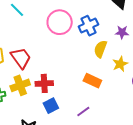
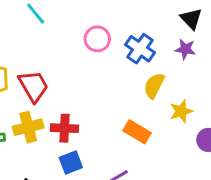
pink circle: (60, 22) -> (97, 39), size x0.7
blue cross: (88, 26) -> (140, 49), turned -36
purple star: (122, 32) -> (185, 49), moved

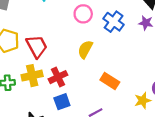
yellow semicircle: (154, 86) -> (85, 49), moved
yellow star: (181, 111) -> (143, 101), moved
red cross: (64, 128) -> (58, 77), turned -30

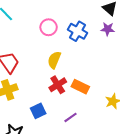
red cross: (58, 77) -> (58, 85), moved

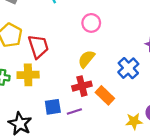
blue cross: (77, 31) -> (128, 68), moved
purple line: (70, 117) -> (74, 112), moved

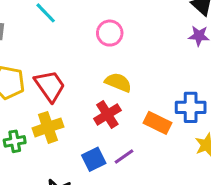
yellow semicircle: (86, 59) -> (118, 82), turned 90
blue cross: (128, 68) -> (191, 107), moved, turned -30
red cross: (82, 86) -> (107, 115), moved

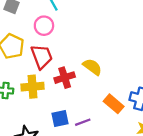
pink circle: (110, 33) -> (44, 26), moved
red cross: (107, 115) -> (65, 78), moved

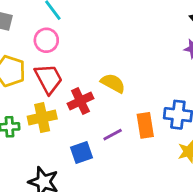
orange rectangle: (114, 104) -> (145, 125), turned 48
purple line: (83, 122) -> (113, 135), moved

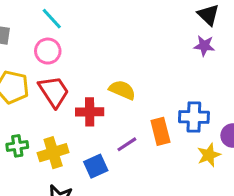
red cross: (80, 101) -> (90, 112), turned 30
yellow cross: (42, 118) -> (53, 153), moved

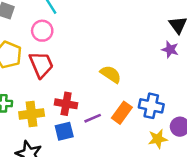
yellow semicircle: (122, 90) -> (111, 74), moved
red cross: (90, 112) -> (66, 104), moved
orange rectangle: (160, 131) -> (122, 113), turned 40

